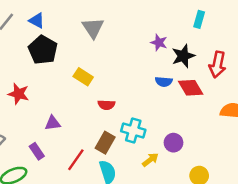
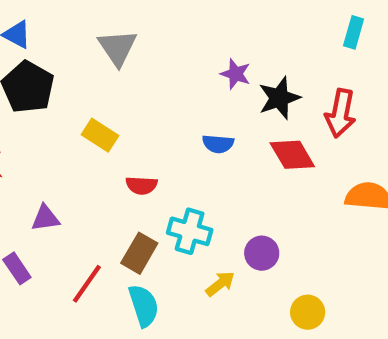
cyan rectangle: (199, 19) -> (354, 32), moved
blue semicircle: (164, 82) -> (218, 144), moved

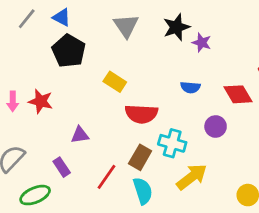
black star: (279, 98) -> (176, 27), moved
red semicircle: (141, 185) -> (141, 114), size x1.6
purple circle: (262, 253) -> (216, 126), moved
yellow arrow: (220, 284) -> (192, 177), size x1.6

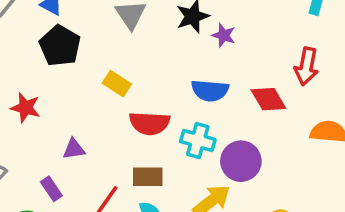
blue semicircle: (190, 87) -> (210, 90), size x1.5
purple circle: (216, 126) -> (241, 161), moved, size x1.5
cyan cross: (172, 143) -> (198, 140), moved
brown rectangle: (140, 157) -> (148, 177), turned 60

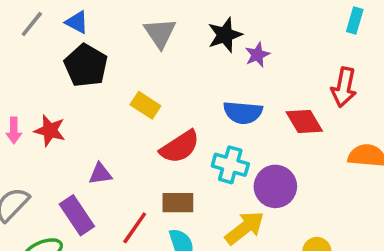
purple star: (224, 35) -> (257, 55), turned 30
red semicircle: (150, 123) -> (180, 147), turned -36
purple rectangle: (51, 189) -> (77, 215), size x1.5

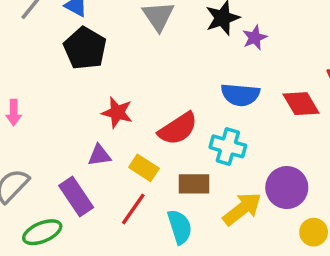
yellow rectangle: (145, 105) -> (144, 168), moved
red star: (50, 130) -> (117, 113), moved
purple circle: (275, 186) -> (287, 188), moved
brown rectangle: (178, 203) -> (194, 184), moved

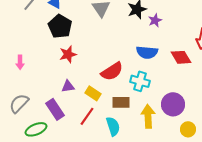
red star: (117, 113) -> (68, 54), moved, turned -30
yellow arrow: (242, 209) -> (148, 116), turned -55

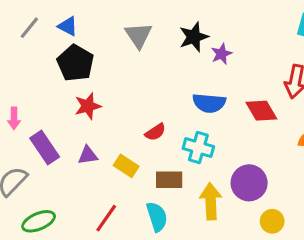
red semicircle: (112, 71) -> (155, 132), size x0.6
purple rectangle: (55, 109) -> (45, 148), moved
red line: (87, 116) -> (106, 218), moved

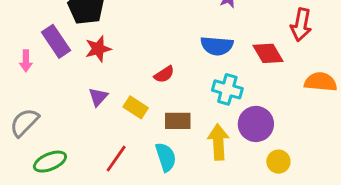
purple rectangle: (45, 148) -> (56, 41), moved
cyan cross: (198, 148) -> (227, 89), moved
purple triangle: (88, 155) -> (98, 97), turned -40

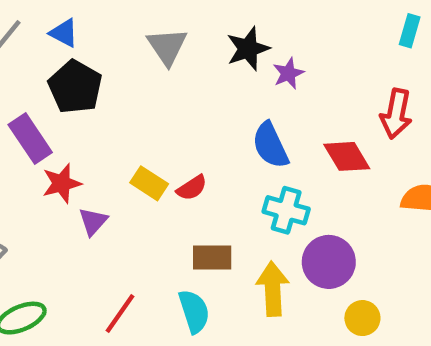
blue semicircle: (217, 46) -> (270, 145), turned 60
red star: (98, 49) -> (62, 183), moved
yellow rectangle: (136, 107) -> (149, 183), moved

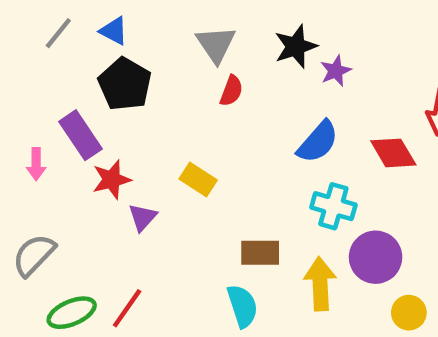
blue semicircle: (270, 145) -> (318, 142), turned -114
red semicircle: (192, 188) -> (231, 91), moved, turned -36
red line: (120, 314) -> (127, 308), moved

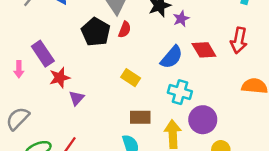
black pentagon: (125, 84) -> (96, 32), moved
red diamond: (393, 153) -> (204, 50), moved
yellow rectangle: (198, 180) -> (131, 78), moved

